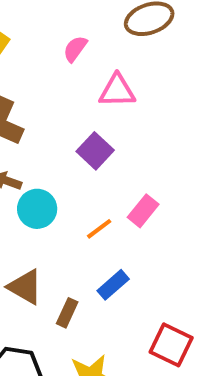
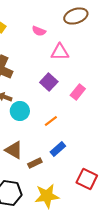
pink semicircle: (75, 49) -> (39, 31), turned -104
pink rectangle: (143, 211) -> (78, 92), moved
brown rectangle: (67, 313) -> (35, 163), turned 40

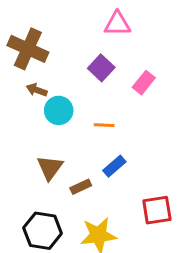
orange line: (51, 121) -> (104, 125), turned 40
brown triangle: (14, 150) -> (50, 168), turned 36
red square: (87, 179) -> (157, 210), turned -35

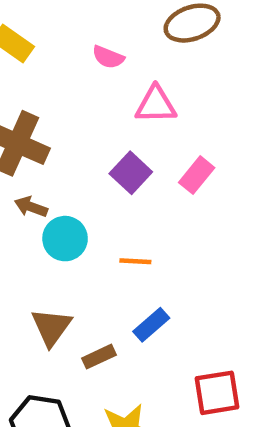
pink rectangle: (144, 83) -> (197, 175), moved

